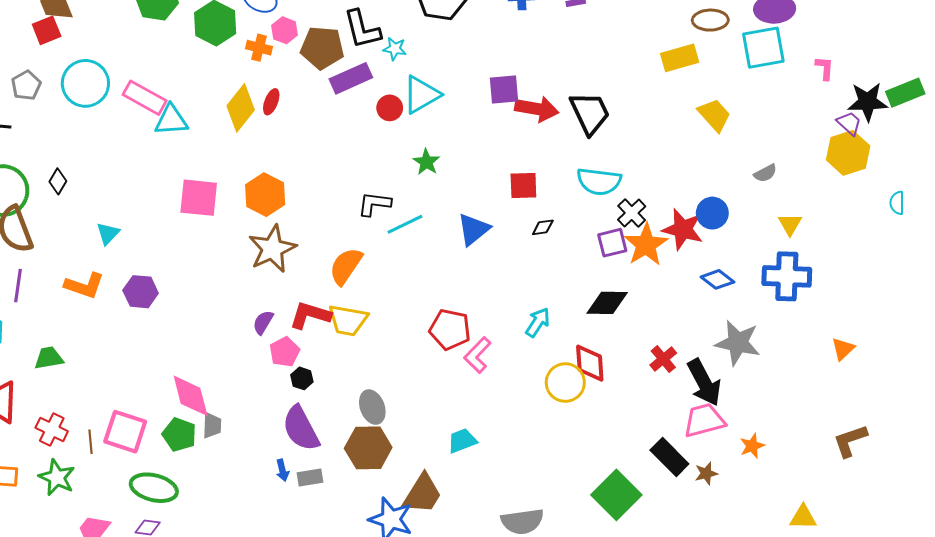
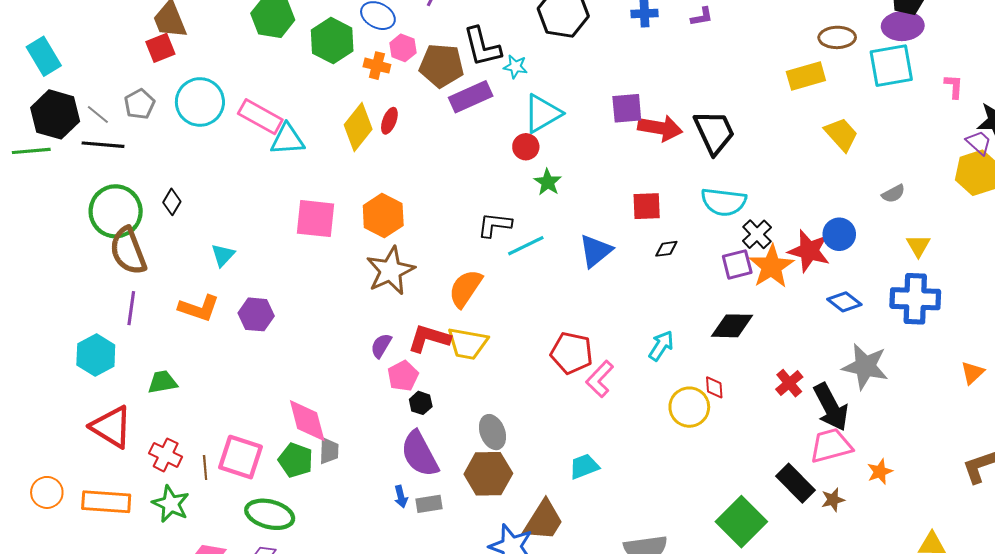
red circle: (390, 108) -> (526, 147), moved
red diamond: (590, 363) -> (714, 387), size x0.6

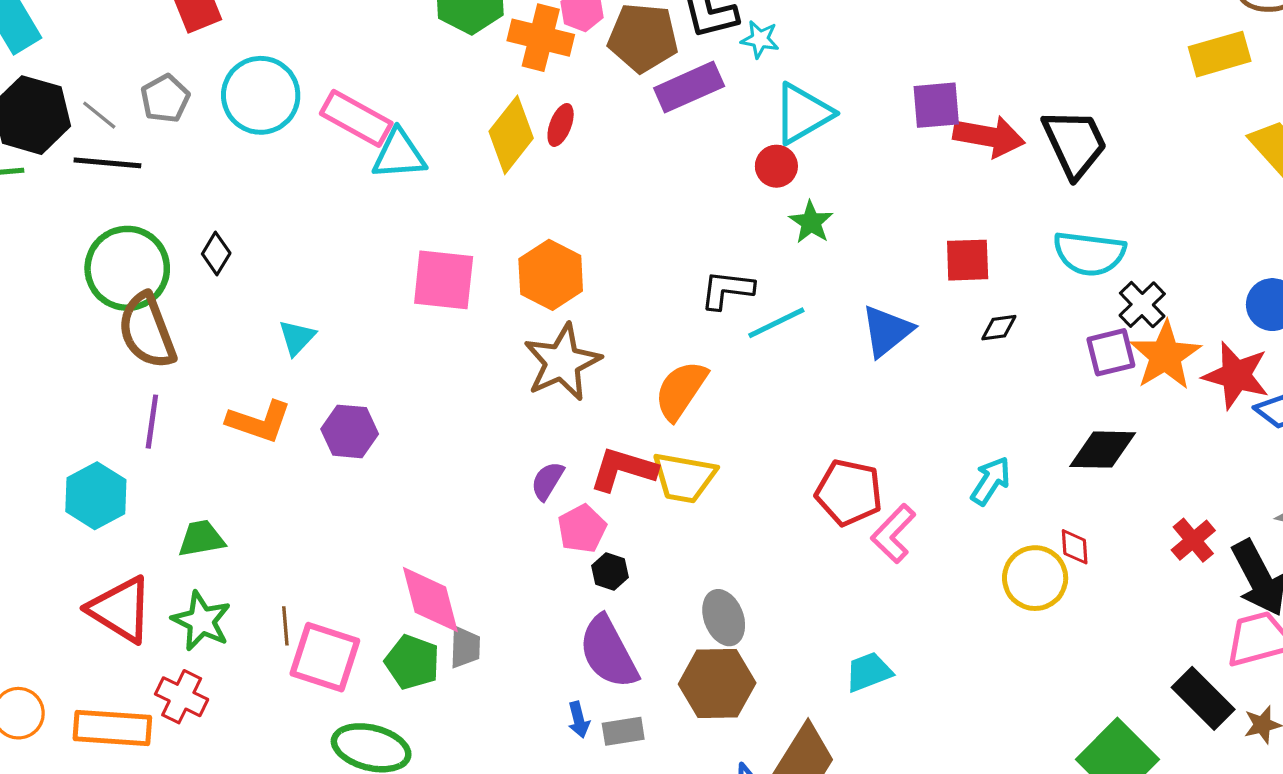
orange cross: (377, 66) -> (541, 38), size x1.5
red star: (809, 251) -> (1236, 375), moved
red cross: (166, 455) -> (182, 697), moved
brown line: (205, 467) -> (285, 626), moved
green star: (171, 504) -> (201, 621), moved

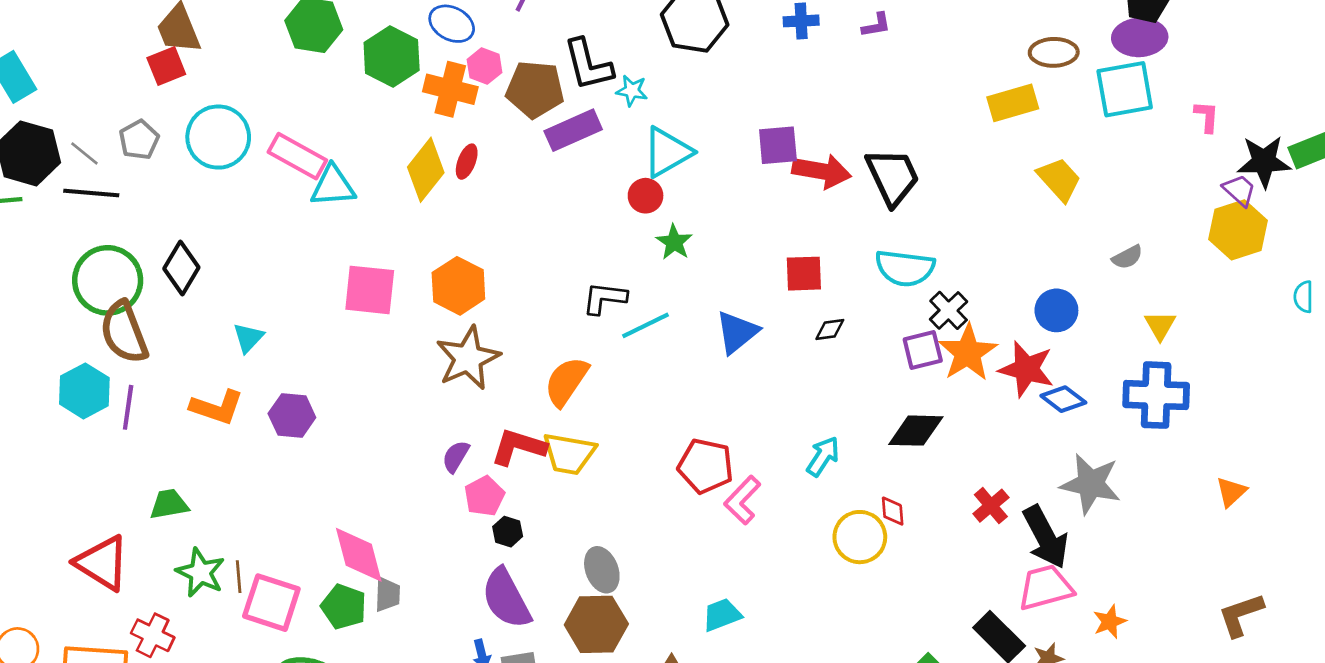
black diamond: (216, 253) -> (181, 268), size x1.5
cyan hexagon: (96, 496) -> (84, 391), moved
green star: (201, 621) -> (200, 573), moved

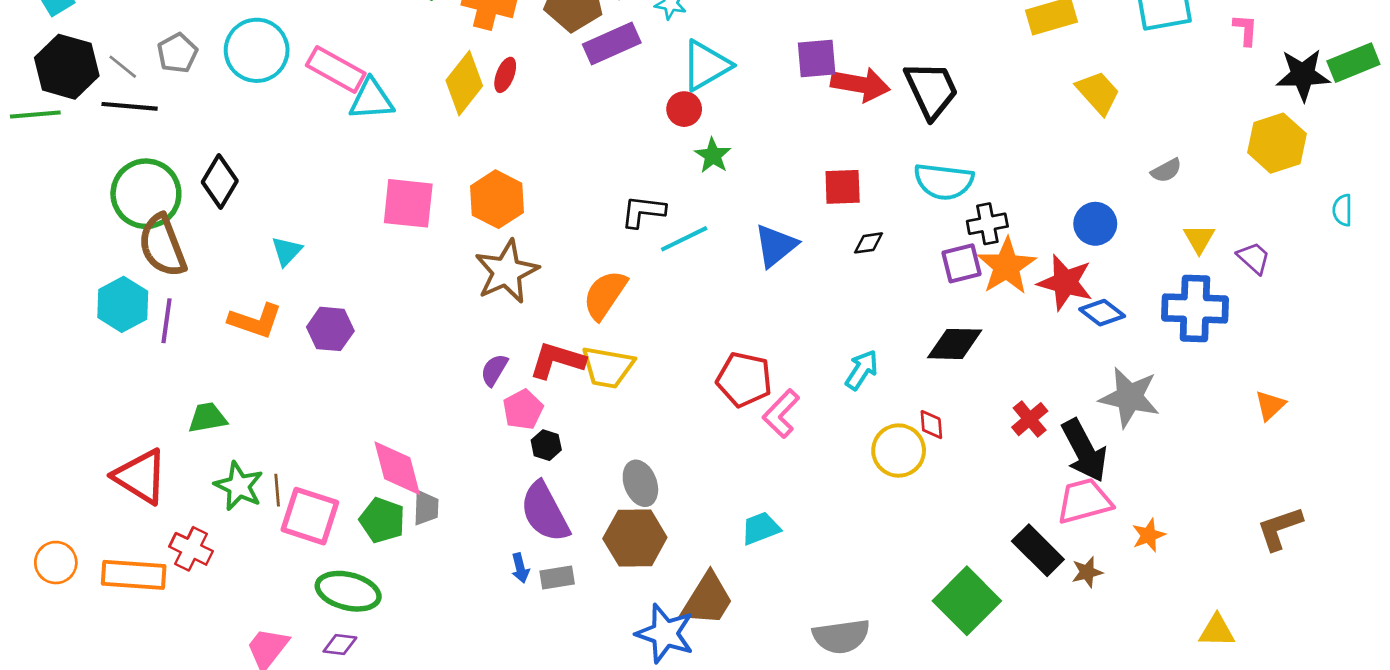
purple trapezoid: (1239, 190) -> (1254, 258), moved
black cross: (949, 310) -> (987, 224), turned 33

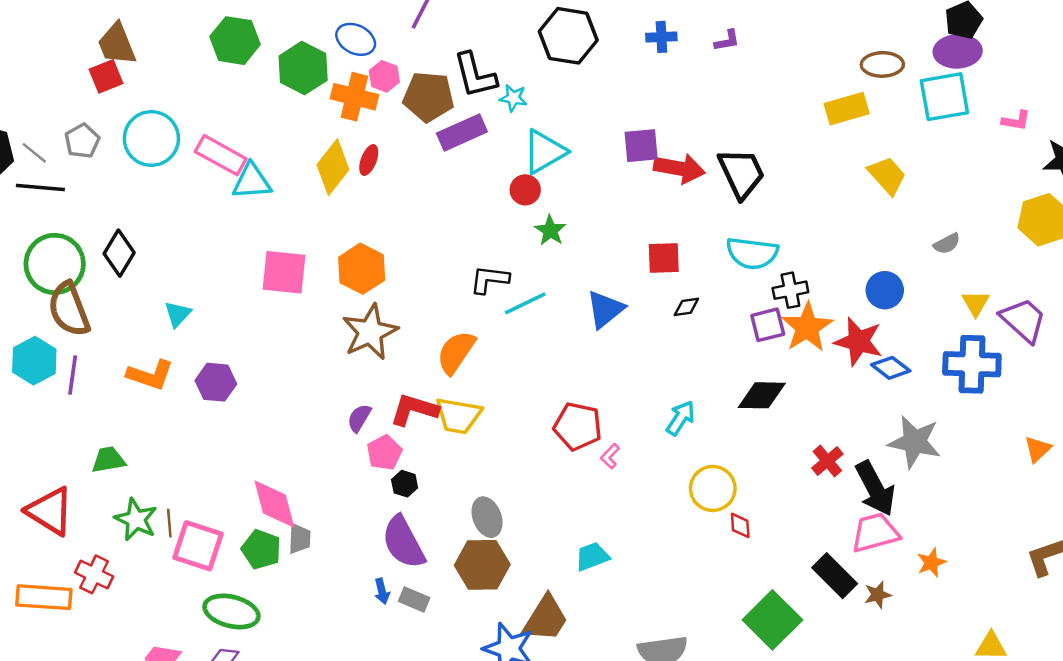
pink L-shape: (1246, 30) -> (1016, 121), turned 96
purple trapezoid: (1254, 258) -> (1023, 320), size x1.6
pink L-shape: (781, 414) -> (610, 456), size x0.6
red diamond: (931, 425) -> (740, 525), moved
gray rectangle: (557, 578) -> (414, 600), turned 32

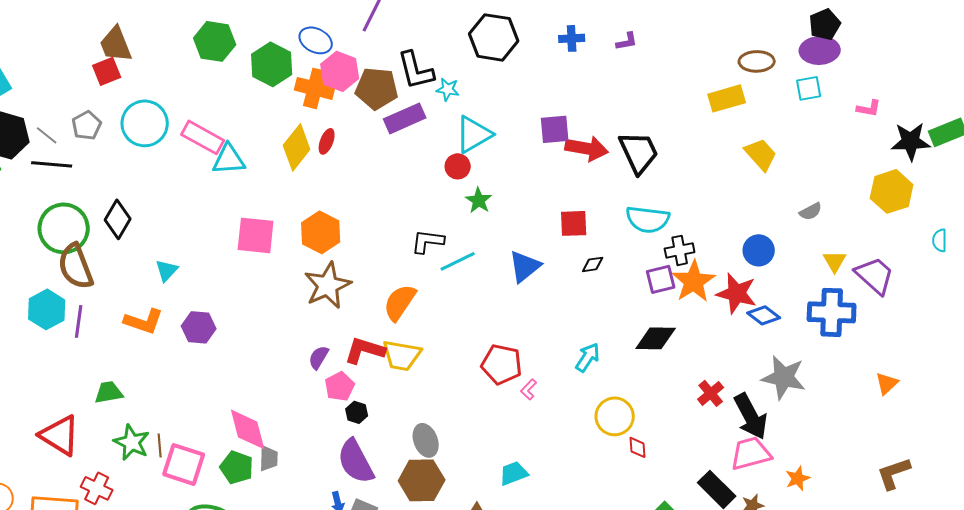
pink hexagon: (384, 76) -> (340, 71), size x1.5
cyan square: (944, 97) -> (809, 88), size x0.6

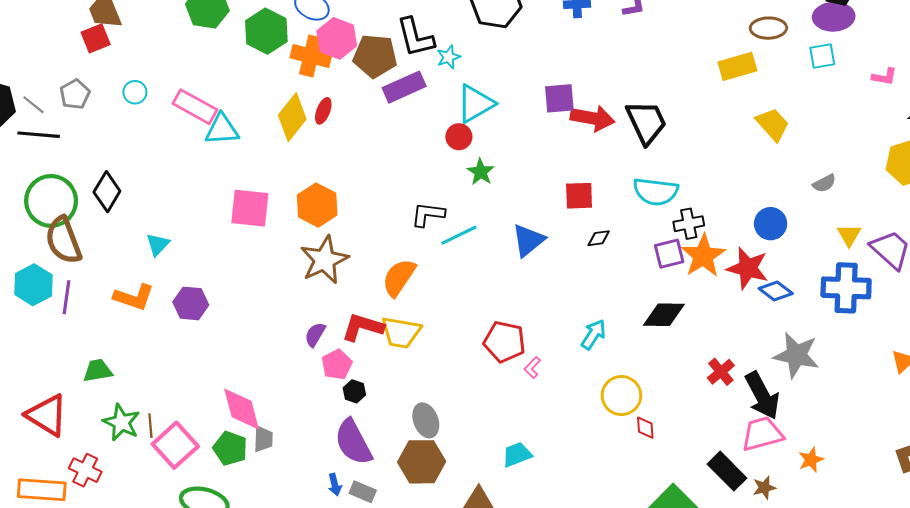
cyan star: (448, 89) -> (449, 57), turned -30
cyan circle: (145, 123) -> (135, 92), size x0.5
pink square: (184, 464) -> (175, 445), turned 30

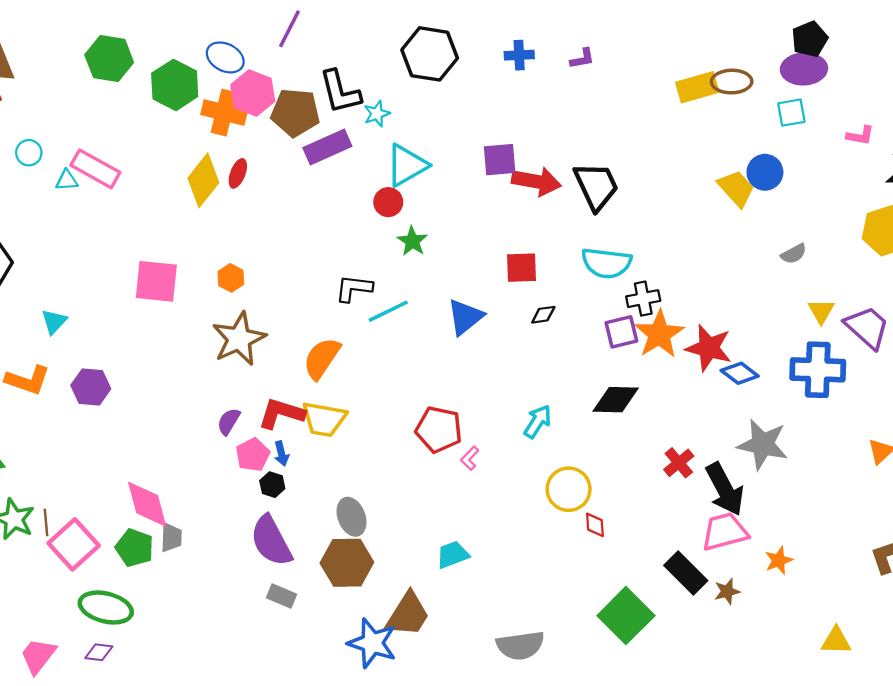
yellow rectangle: (737, 66) -> (697, 87), moved
cyan triangle: (222, 129) -> (67, 180), moved, size x0.6
orange hexagon: (317, 205) -> (231, 278), size x0.6
blue circle: (771, 224) -> (765, 172), moved
blue arrow: (335, 485) -> (281, 454), moved

